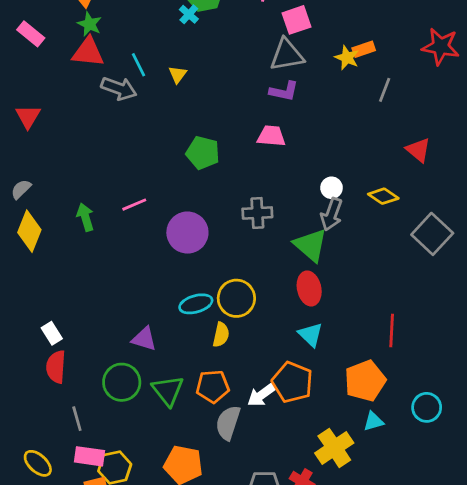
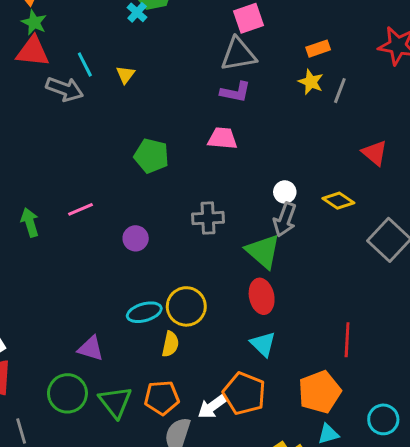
yellow star: (347, 58) -> (311, 82), moved
purple circle: (187, 233) -> (136, 238), size x0.6

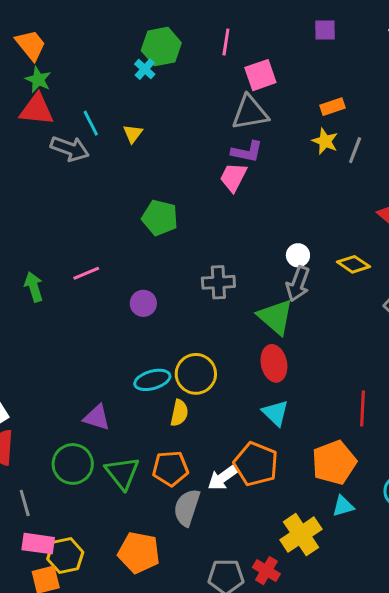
pink trapezoid: (222, 138) -> (233, 177), moved, turned -68

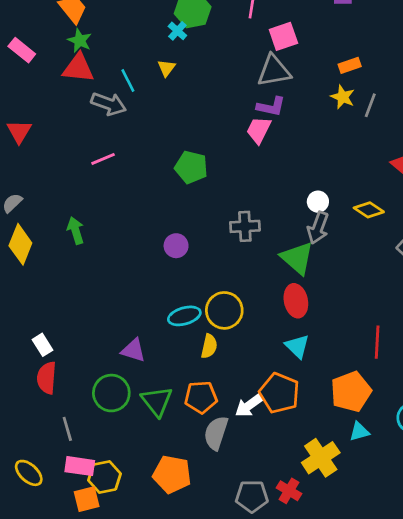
yellow triangle: (133, 134) -> (166, 68), moved
pink line: (86, 273) -> (103, 159), moved

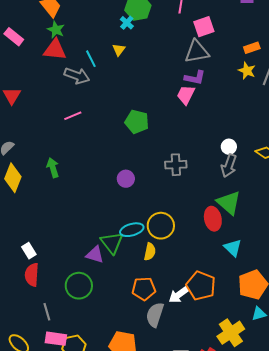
green triangle: (297, 258) -> (229, 203), moved
cyan triangle: (297, 346) -> (233, 248), moved
green triangle: (157, 401) -> (112, 243), moved

